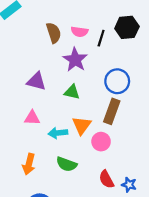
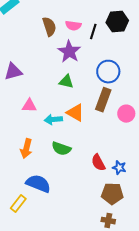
purple triangle: (36, 81) -> (13, 72), moved, turned -30
orange triangle: (82, 125) -> (75, 113), turned -36
pink circle: (101, 142) -> (126, 114), moved

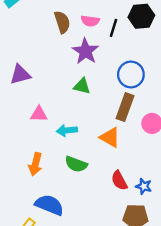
orange triangle: (75, 113) -> (110, 137), moved

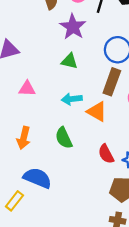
cyan arrow: (67, 130) -> (72, 99), moved
green semicircle: (76, 164) -> (64, 138), turned 45

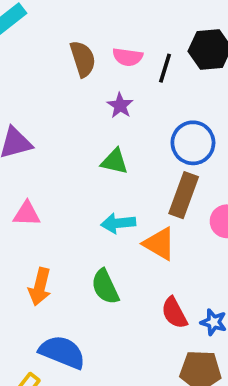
purple star: (73, 27) -> (120, 105), size x0.6
pink triangle: (27, 89) -> (27, 214), moved

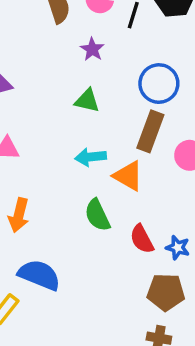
green semicircle: (105, 287) -> (97, 215), moved

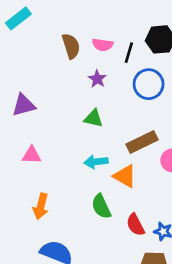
blue circle: (159, 84) -> (149, 84), moved
brown rectangle: (150, 131) -> (142, 142), turned 44

